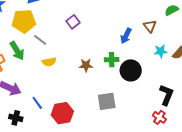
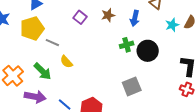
green arrow: (17, 51) -> (43, 71), moved
yellow semicircle: (49, 62) -> (66, 62), turned 72
brown star: (86, 65) -> (108, 15), moved

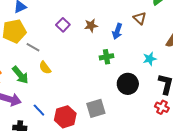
cyan star: (172, 25) -> (150, 59), moved
black circle: (148, 51) -> (128, 84), moved
gray square: (132, 86) -> (96, 108), moved

